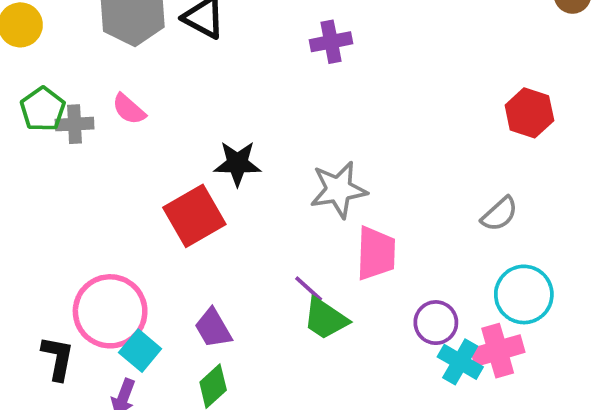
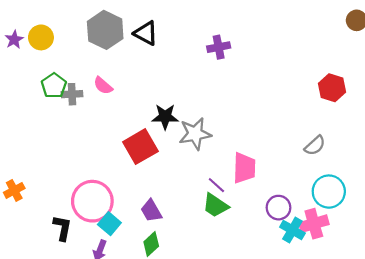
gray star: (339, 190) -> (195, 134), moved
purple line: (309, 289) -> (216, 185), moved

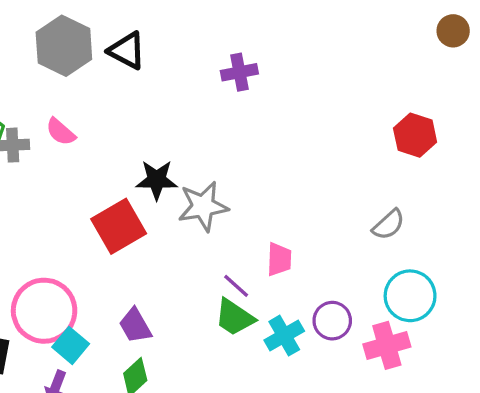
pink trapezoid: (244, 168) -> (279, 259), size x0.7
cyan cross: (292, 230) -> (284, 336), moved, turned 30

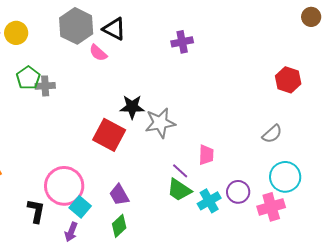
pink semicircle: (61, 132) -> (98, 53), moved
red square: (119, 226) -> (109, 135), turned -32

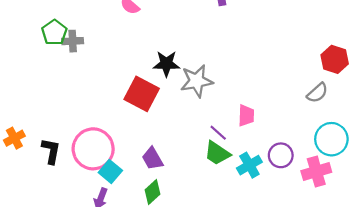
red hexagon: (288, 80) -> (335, 59), moved
black L-shape: (36, 211) -> (51, 151), moved

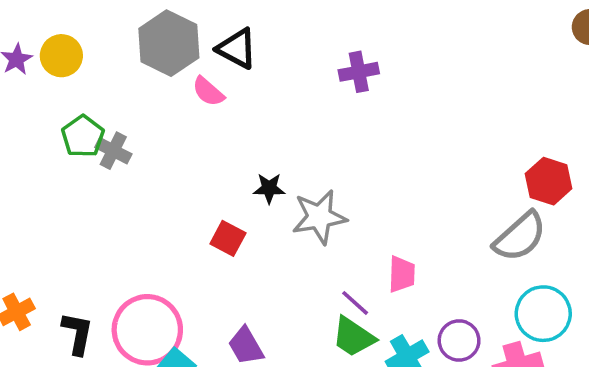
gray cross: (73, 41) -> (113, 151), turned 30
black star: (166, 64) -> (269, 188), size x0.7
gray semicircle: (317, 93) -> (520, 237), size x1.5
red square: (142, 94) -> (228, 238), size x0.6

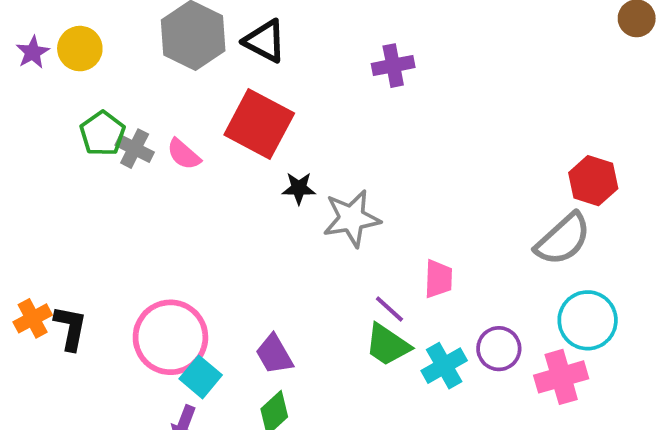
pink semicircle: (208, 92) -> (184, 154), moved
red square: (228, 238) -> (259, 124), moved, size x1.8
black L-shape: (77, 333) -> (70, 328), moved

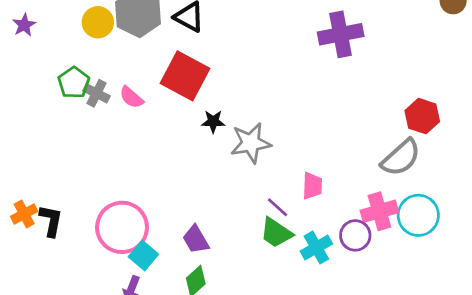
yellow circle: (80, 49) -> (98, 22), moved
purple cross: (393, 66) -> (341, 34), moved, size x1.5
pink cross: (561, 377) -> (379, 211), moved

